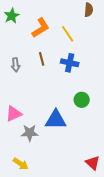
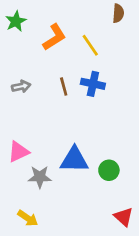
brown line: (42, 59) -> (64, 86), moved
gray arrow: (16, 65) -> (21, 86), turned -96
green circle: (82, 100) -> (109, 170), moved

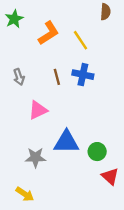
gray arrow: (21, 86) -> (19, 77), turned 84
pink triangle: (18, 152) -> (38, 110), moved
red triangle: (124, 217) -> (110, 176), moved

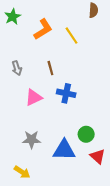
blue cross: (83, 75) -> (66, 93), moved
blue triangle: (66, 142) -> (64, 150), moved

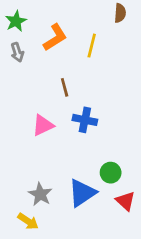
yellow line: (71, 36) -> (92, 46), turned 48
gray arrow: (17, 68) -> (17, 52), moved
gray star: (32, 140) -> (40, 194), moved, turned 30
blue triangle: (64, 150) -> (82, 193), turned -35

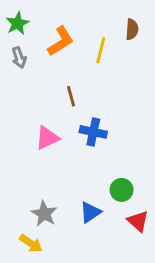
brown semicircle: (120, 13) -> (132, 29), moved
blue triangle: (82, 193) -> (90, 212), size x0.7

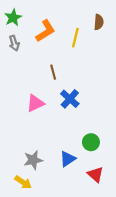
blue cross: (93, 132) -> (70, 99), turned 30
gray star: (44, 214) -> (33, 160), turned 30
red triangle: (138, 221) -> (95, 174), moved

